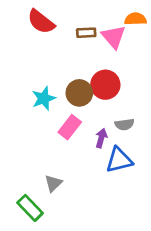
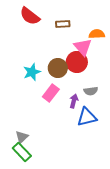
orange semicircle: (135, 19) -> (97, 34), moved
pink triangle: (114, 37) -> (83, 47), moved
gray triangle: (53, 183) -> (22, 137), moved

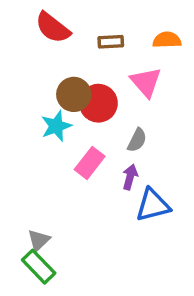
orange semicircle: (97, 34) -> (167, 40), moved
red circle: (77, 62) -> (98, 103), moved
brown circle: (58, 68) -> (74, 94), moved
gray semicircle: (91, 91) -> (137, 140), moved, turned -56

